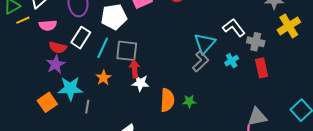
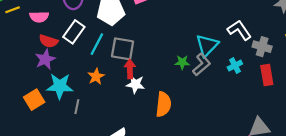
green star: (189, 101) -> (182, 62), moved

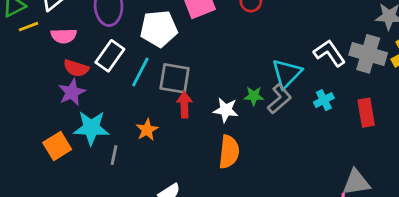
gray cross: (262, 47) -> (368, 54), moved, size x1.4
orange star: (96, 76) -> (147, 130), moved
white star: (135, 84) -> (226, 110), moved

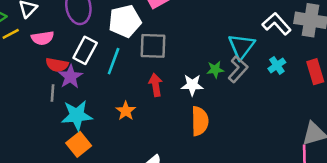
gray square: (175, 78) -> (153, 46), moved
purple star: (72, 92) -> (70, 77), moved
orange square: (57, 146) -> (79, 144), moved
gray line: (114, 155) -> (53, 93), moved

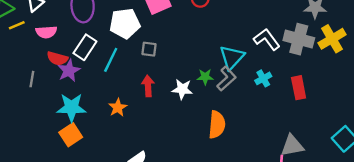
gray square: (153, 46) -> (149, 49), size x0.6
gray line: (53, 93) -> (32, 79), moved
orange semicircle: (200, 121) -> (217, 125), moved

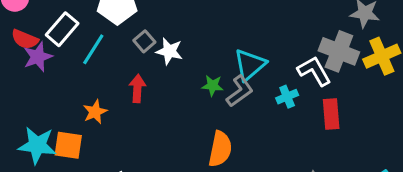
white L-shape: (267, 39) -> (314, 71), moved
gray square: (149, 49) -> (144, 41), turned 35
white star: (182, 89) -> (169, 51), moved
cyan star: (71, 107) -> (37, 145), moved
orange square: (71, 135) -> (68, 145), moved, turned 35

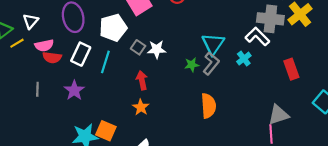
red semicircle: (25, 39) -> (52, 57), moved
purple star: (38, 57) -> (74, 90), moved
orange star: (95, 112) -> (141, 107), moved
red rectangle: (331, 114) -> (291, 69), moved
orange square: (68, 145) -> (106, 131), turned 30

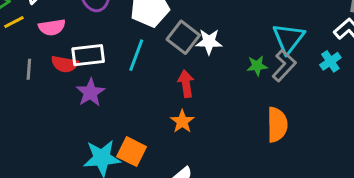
gray square: (138, 47) -> (183, 37), size x1.5
white rectangle: (81, 54) -> (88, 55), moved, turned 55
red semicircle: (52, 57) -> (65, 64), moved
gray line: (37, 89) -> (29, 69), moved

